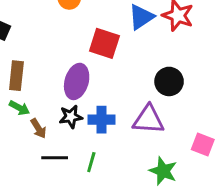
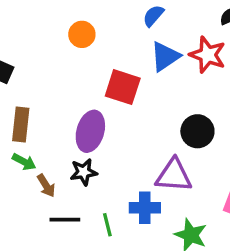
blue cross: (102, 120) -> (145, 208), moved
green line: (91, 162) -> (107, 225), turned -30

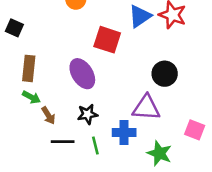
purple ellipse: (90, 131) -> (82, 74), turned -48
black star: (84, 172) -> (88, 114), moved

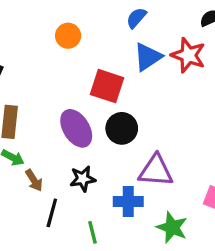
black circle: (165, 74) -> (122, 128), moved
black line: (63, 142) -> (52, 213), turned -75
green line: (95, 146) -> (92, 232), moved

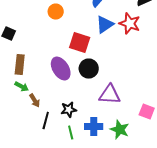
black star: (83, 179) -> (69, 110), moved
blue cross: (128, 201) -> (94, 127), moved

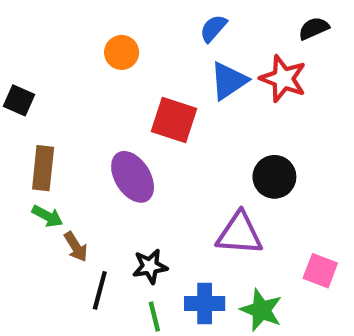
black circle: (89, 69) -> (274, 177), moved

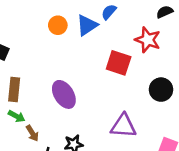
blue triangle: (229, 81) -> (87, 25), moved
red square: (174, 120) -> (119, 63), moved
black circle: (274, 177) -> (161, 90), moved

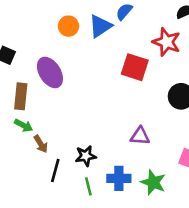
purple ellipse: (64, 94) -> (50, 72), moved
purple triangle: (123, 126) -> (140, 136), size x0.7

